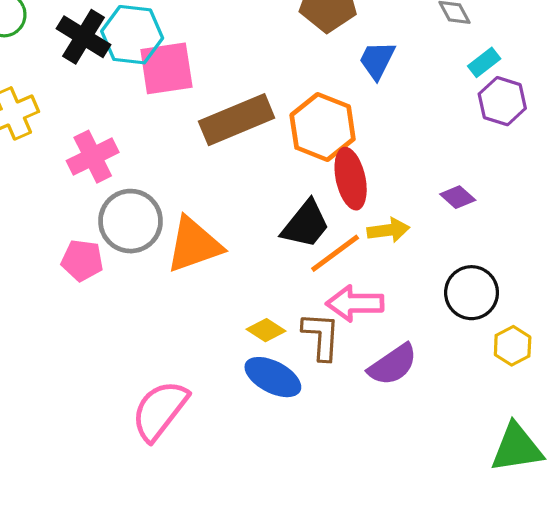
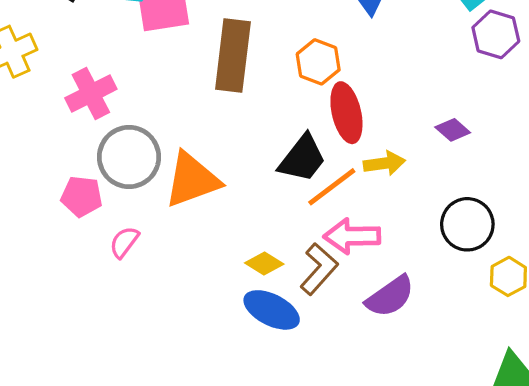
brown rectangle: (237, 120) -> (233, 55), turned -60
orange hexagon: (323, 127) -> (318, 62), size x0.7
brown L-shape: (321, 336) -> (319, 269), turned 39
pink semicircle: (160, 410) -> (124, 242), moved, size x0.5

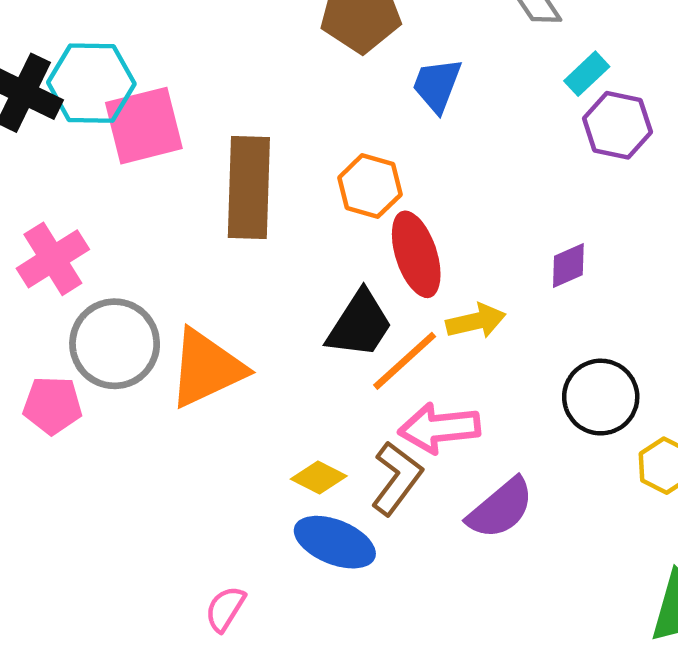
purple diamond: (453, 130) -> (568, 266), turned -60
pink semicircle: (124, 242) -> (225, 609), moved

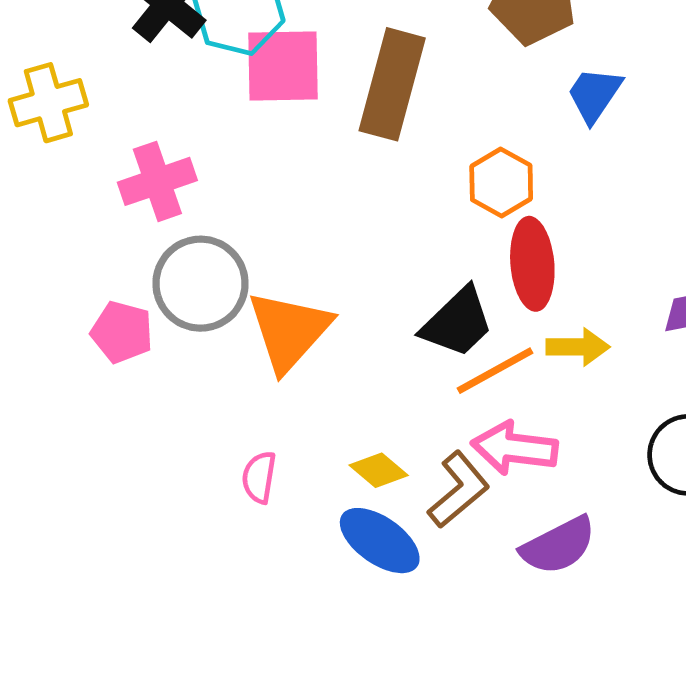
brown rectangle: (249, 188) -> (392, 84), moved
orange triangle: (206, 368) -> (289, 331), turned -36
pink semicircle: (225, 609) -> (259, 477), moved, turned -36

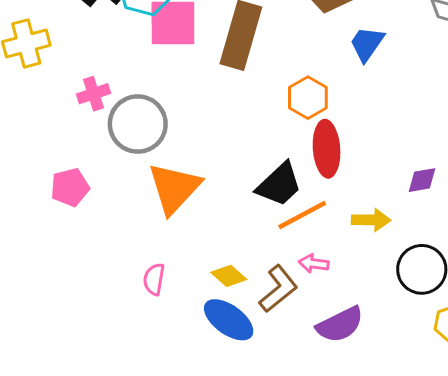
pink cross: (157, 181) -> (93, 94), size x0.7
gray circle: (201, 284) -> (138, 124), moved
pink pentagon: (122, 332) -> (70, 187), turned -30
yellow arrow: (578, 347) -> (371, 220), moved
pink arrow: (515, 448) -> (314, 263), size x0.6

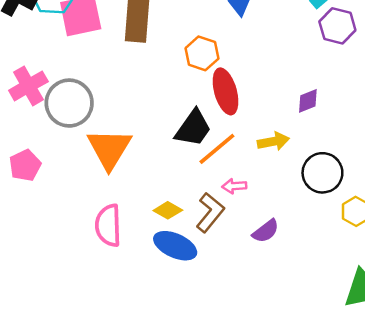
pink cross: (93, 94) -> (28, 86), size x1.4
pink semicircle: (154, 279) -> (108, 225), size x1.6
purple semicircle: (340, 325) -> (266, 231), size x0.7

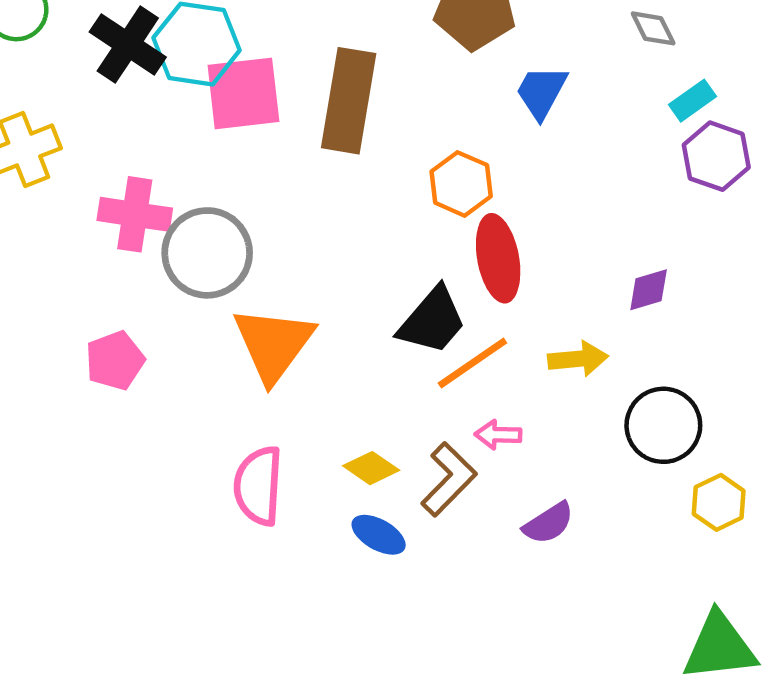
pink cross: (28, 86) -> (135, 214), turned 33
blue ellipse: (175, 246) -> (379, 535), size x0.7

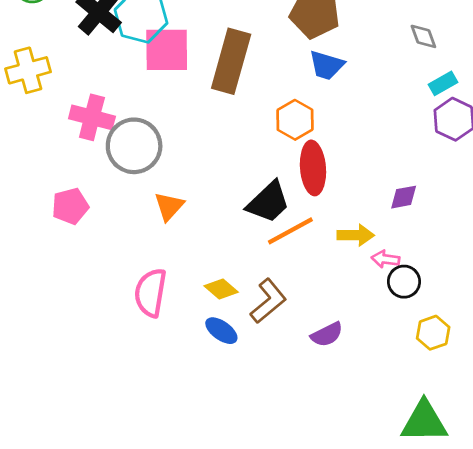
blue trapezoid: (541, 92) -> (327, 65), moved, turned -108
orange triangle: (274, 344) -> (169, 206), size x0.6
black circle: (663, 425) -> (404, 282), size x0.7
pink arrow: (498, 435) -> (385, 259), moved

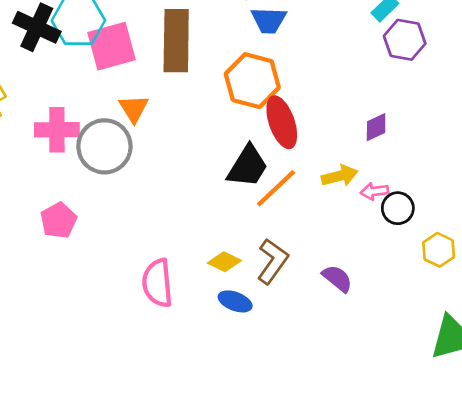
orange hexagon: (295, 120) -> (252, 81), size x1.4
orange triangle: (169, 206) -> (134, 109), moved
purple semicircle: (327, 334) -> (337, 278), turned -100

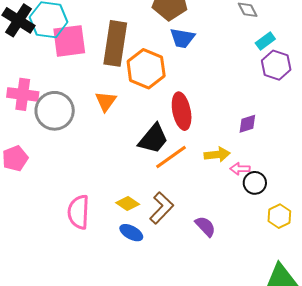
orange hexagon: (252, 81) -> (146, 69), moved
orange triangle: (134, 109) -> (106, 101), moved

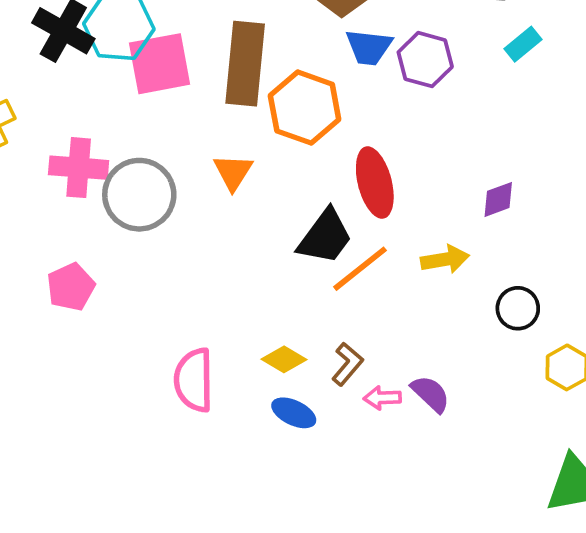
purple hexagon: (276, 65) -> (425, 60), moved
pink arrow: (240, 169) -> (382, 398), moved
brown L-shape: (162, 208) -> (347, 364), size x0.7

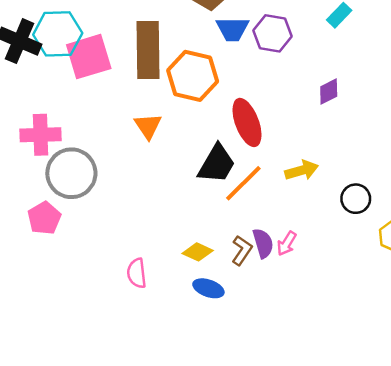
gray circle: (139, 195) -> (71, 173), moved
purple diamond: (498, 199) -> (329, 91), moved
pink semicircle: (194, 380) -> (137, 273), size x0.7
purple semicircle: (430, 394) -> (263, 243), moved, turned 36
pink arrow: (382, 398) -> (287, 243), moved, turned -50

